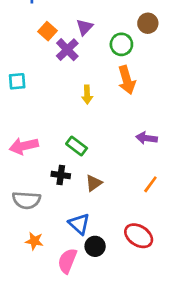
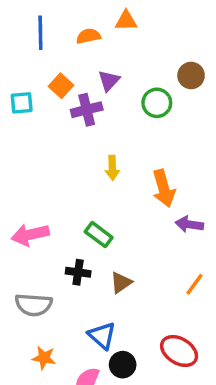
purple cross: (67, 50) -> (87, 110), turned 30
orange arrow: (127, 80) -> (164, 188), moved
cyan square: (17, 81) -> (22, 103), moved

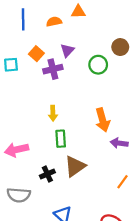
yellow arrow: (112, 168) -> (53, 113), moved
green rectangle: (99, 235) -> (61, 139), moved, turned 49
black cross: (78, 272) -> (47, 174), turned -32
brown triangle: (121, 283) -> (75, 166), moved, size x1.5

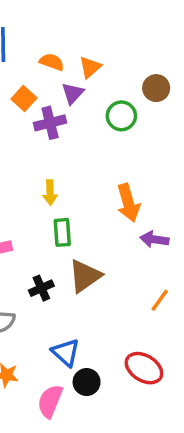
orange triangle: (78, 12) -> (90, 67), moved, turned -40
orange semicircle: (54, 22) -> (52, 62), moved, turned 32

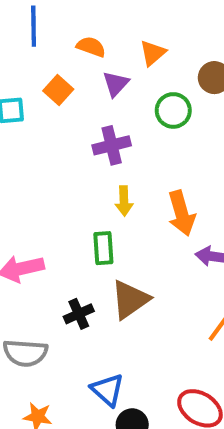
orange triangle: (90, 67) -> (153, 53), moved
purple cross: (50, 123) -> (112, 145), moved
yellow arrow: (50, 192) -> (124, 201), moved

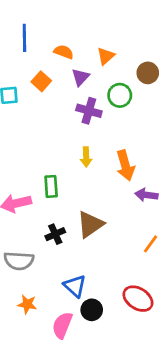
purple cross: (112, 145) -> (89, 111), moved, turned 30
green rectangle: (103, 248) -> (51, 186), moved

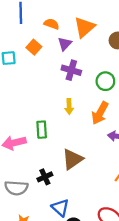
orange triangle: (106, 56) -> (85, 27), size x1.5
green circle: (120, 95) -> (105, 81), moved
orange arrow: (125, 165) -> (100, 113), turned 45
black cross: (55, 234) -> (45, 177), moved

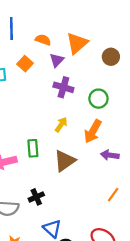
yellow arrow: (69, 106) -> (61, 125), turned -144
brown triangle: (72, 159) -> (65, 161), moved

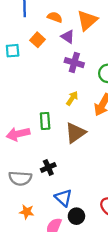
purple triangle: (57, 60) -> (68, 37), turned -40

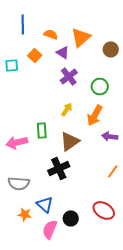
purple cross: (74, 63) -> (69, 76), turned 36
black cross: (48, 167) -> (59, 168), moved, size x1.5
blue triangle: (63, 198) -> (45, 204), moved

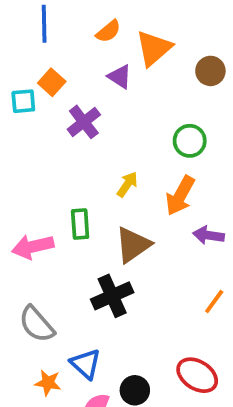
orange semicircle: (51, 34) -> (108, 31), moved, turned 120
orange square: (35, 55) -> (52, 82), moved
purple cross: (69, 76) -> (84, 122), moved
gray semicircle: (19, 183) -> (37, 324), turned 45

